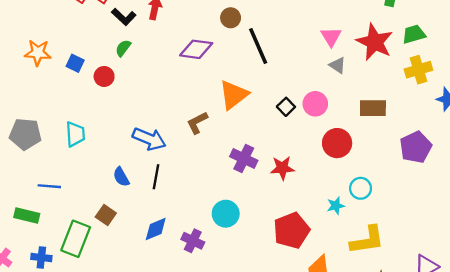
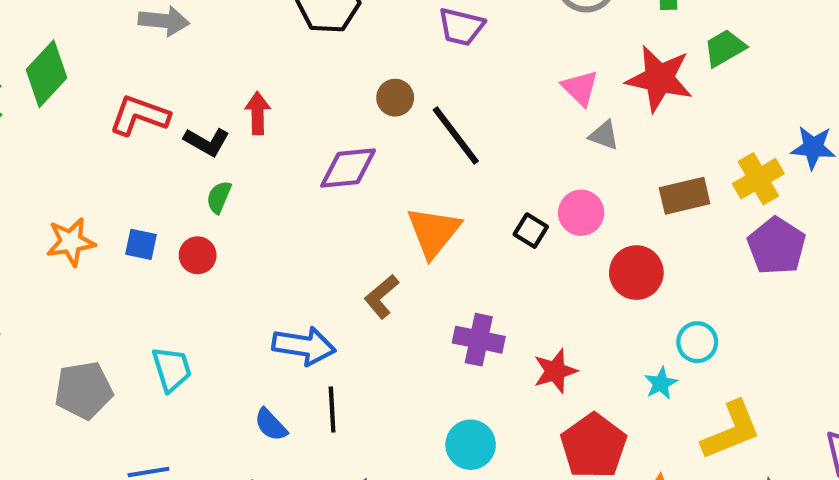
yellow cross: (418, 70) -> (758, 179), moved
red star: (282, 168) -> (555, 371), moved

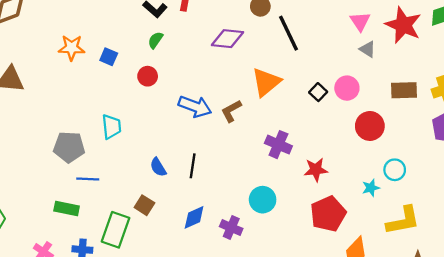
red circle: (198, 255) -> (148, 76), moved
blue arrow: (304, 346) -> (195, 106), moved
gray pentagon: (84, 390) -> (69, 147), moved

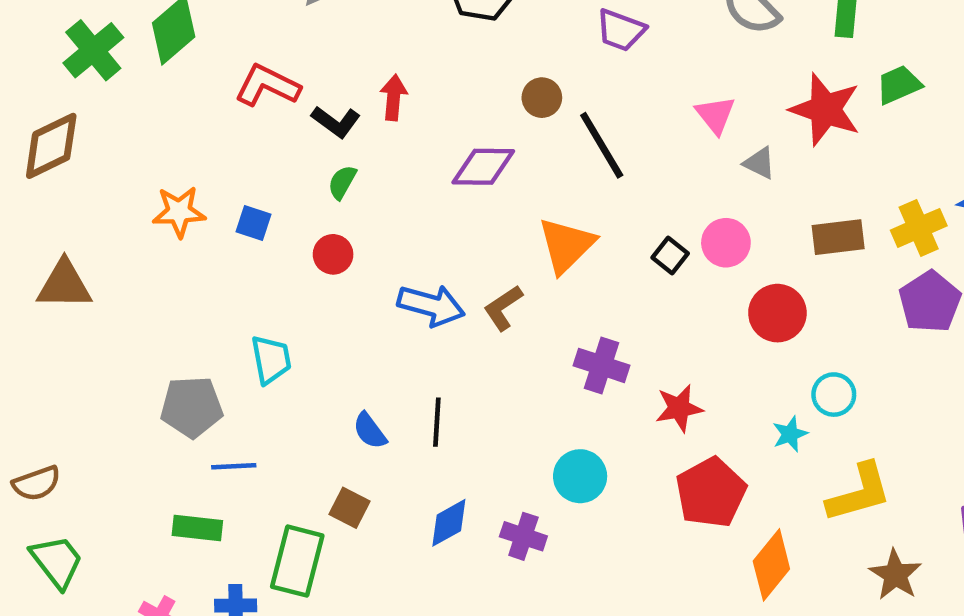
pink triangle: (360, 21) -> (715, 115), moved

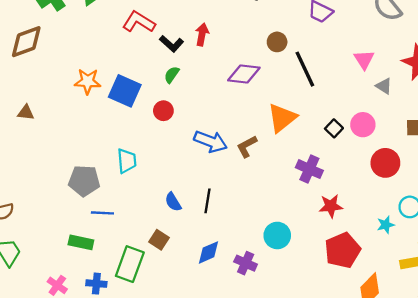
blue square: (253, 223) -> (125, 91), size x1.8
brown triangle: (64, 285) -> (26, 113), size x0.6
purple cross: (601, 365) -> (309, 169), moved

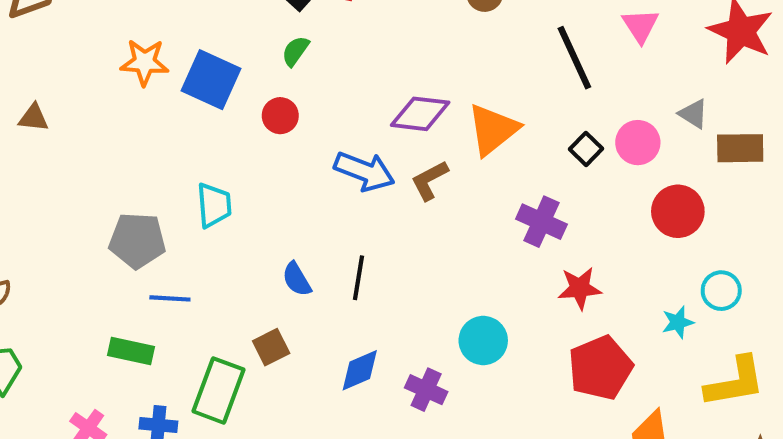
black line: (305, 69) -> (574, 58), moved
purple diamond: (244, 74) -> (420, 114), moved
gray triangle: (384, 86) -> (693, 114), moved
brown square: (159, 240) -> (271, 347), turned 30

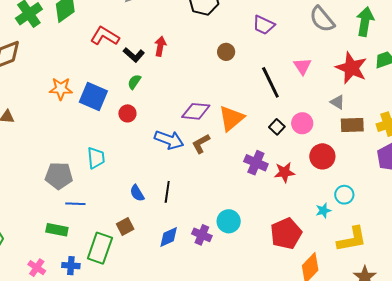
gray triangle: (693, 114) -> (337, 102), moved
red star: (580, 288) -> (284, 172), moved
purple cross: (426, 390) -> (202, 235), moved

